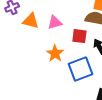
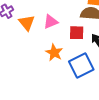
orange triangle: (31, 21) -> (27, 23), turned 42

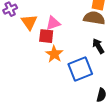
red square: (77, 33) -> (46, 36), moved

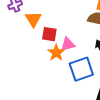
pink triangle: (53, 23) -> (68, 44), moved

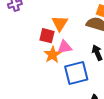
orange triangle: (33, 19) -> (60, 23), moved

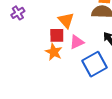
orange star: (53, 55) -> (54, 52), moved

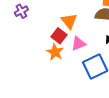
red square: (57, 35) -> (59, 36), turned 35

